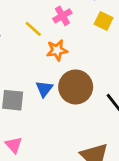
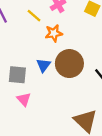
pink triangle: (14, 145) -> (24, 99), moved

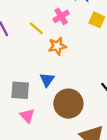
brown circle: (69, 64) -> (68, 104), moved

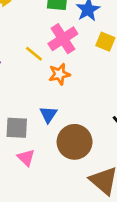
pink cross: (61, 16) -> (63, 39), size x1.5

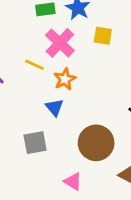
blue triangle: (48, 114) -> (54, 107), moved
pink triangle: (26, 158) -> (73, 181), moved

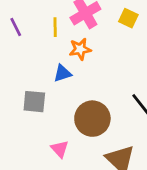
yellow line: (34, 65) -> (55, 27), turned 48
blue triangle: (54, 107) -> (62, 73), turned 36

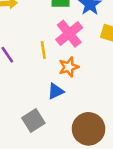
gray square: (34, 102) -> (33, 120), turned -30

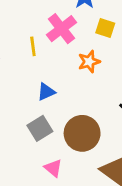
orange star: (69, 67) -> (89, 62), moved
gray square: (33, 120) -> (40, 128), moved

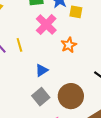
yellow square: (105, 28) -> (76, 12), moved
yellow line: (33, 46) -> (19, 45), moved

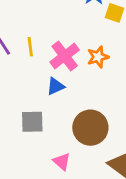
pink cross: (46, 24) -> (65, 56), moved
gray square: (41, 97) -> (32, 122), moved, turned 30

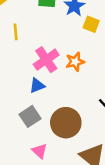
yellow line: (30, 47) -> (16, 32), moved
gray square: (32, 122) -> (30, 116), moved, turned -35

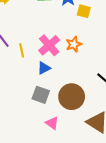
yellow line: (16, 32) -> (22, 50), moved
gray square: (30, 116) -> (41, 95), turned -30

